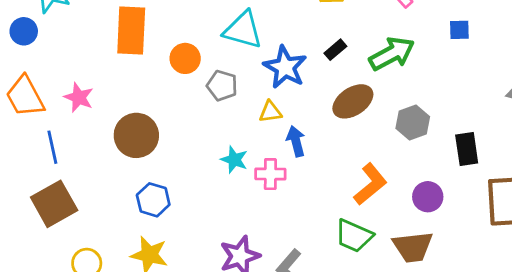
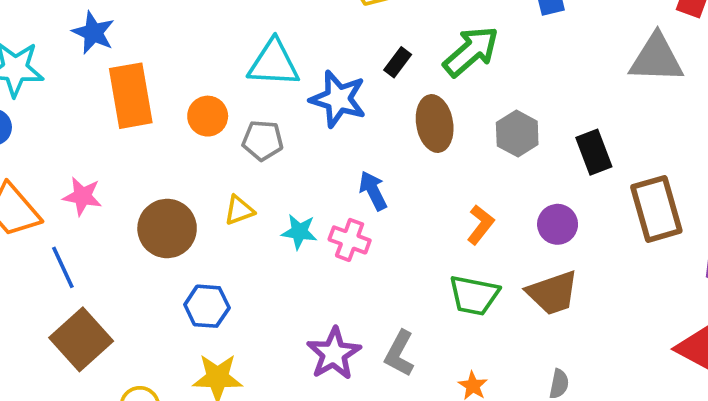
brown ellipse: (353, 101) -> (435, 124), turned -54
yellow triangle: (270, 112) -> (239, 210), moved
pink cross: (270, 174) -> (350, 240), turned 32
orange L-shape: (370, 184) -> (480, 225), size x0.7

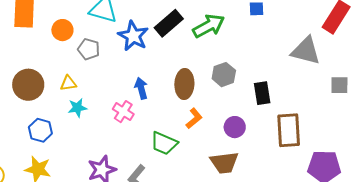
black rectangle: (398, 62) -> (169, 23), size x1.8
brown ellipse: (435, 124) -> (184, 84), moved
cyan star: (299, 232) -> (77, 108), moved, turned -30
green trapezoid: (474, 295) -> (164, 143), moved

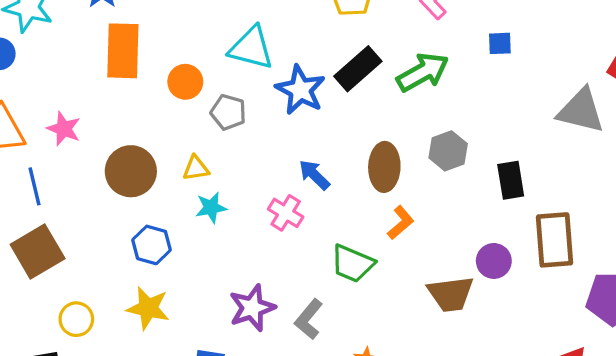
blue arrow: (141, 88) -> (314, 175), turned -30
purple circle: (235, 127) -> (494, 261), moved

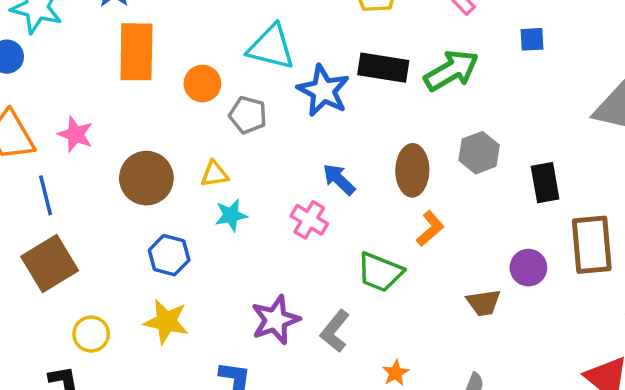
black rectangle: (358, 69) -> (383, 68), turned 51
brown trapezoid: (451, 294) -> (484, 303), size x0.7

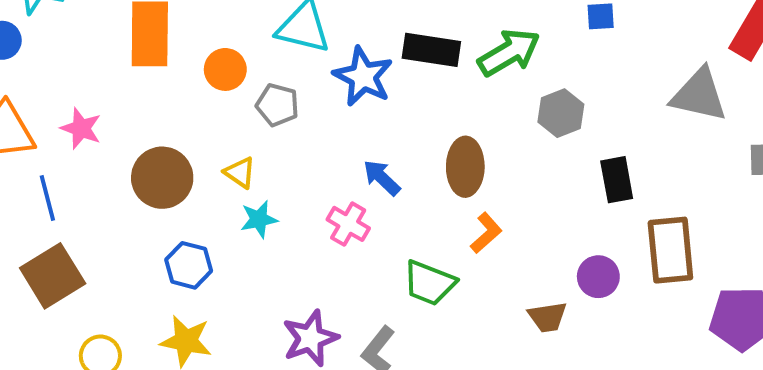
gray hexagon: (479, 153) -> (561, 113), moved
yellow triangle: (215, 174) -> (240, 173), turned 44

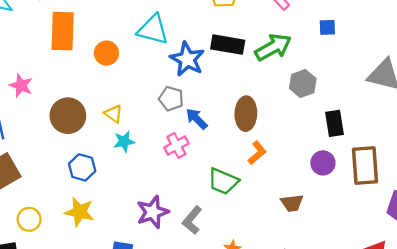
gray pentagon: (277, 105) -> (171, 99), moved
pink cross: (348, 224) -> (176, 146), turned 30
purple circle: (598, 277) -> (323, 163), moved

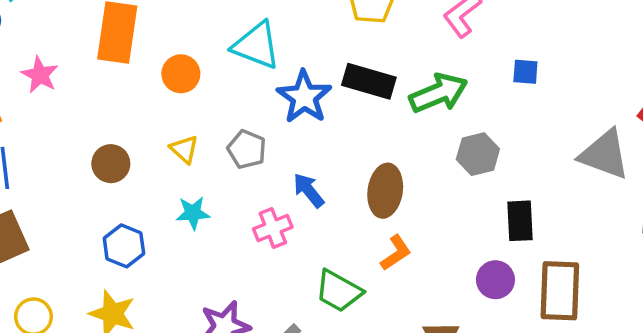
pink star: (21, 86) -> (40, 75), moved
gray pentagon: (171, 99) -> (247, 149), moved
yellow triangle: (114, 114) -> (184, 149), moved
brown circle: (68, 116) -> (111, 164), size x0.7

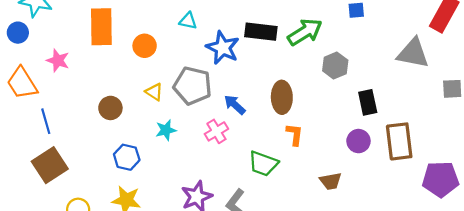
cyan triangle: (256, 45) -> (188, 21), size x0.6
gray pentagon: (247, 149) -> (193, 86), size x1.6
orange L-shape: (396, 253) -> (295, 134), turned -40

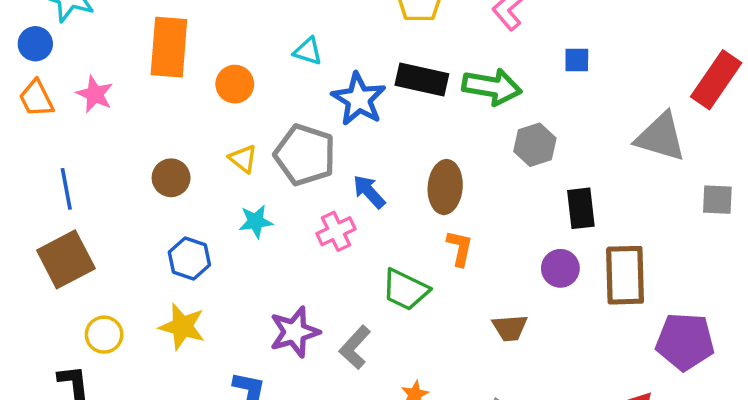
green arrow: (305, 32) -> (492, 87), turned 36
orange trapezoid: (22, 83) -> (36, 98), moved, size x0.7

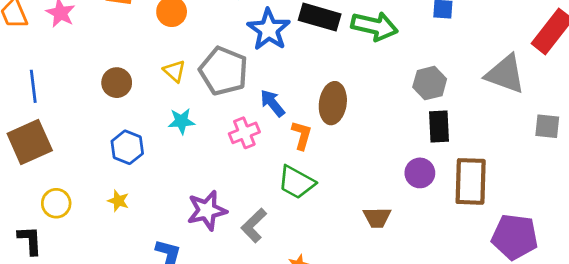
gray hexagon: (535, 145) -> (430, 83), moved
orange L-shape: (460, 248) -> (302, 135), moved
yellow star: (182, 327) -> (118, 201), size x0.6

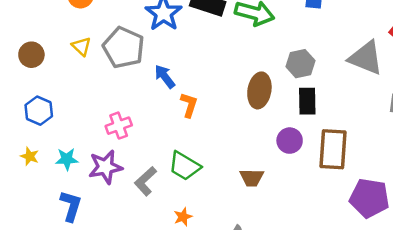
brown ellipse: (333, 103) -> (259, 90), moved
cyan star: (181, 121) -> (67, 159), moved
pink cross: (244, 133) -> (119, 126), moved
green trapezoid: (296, 182) -> (184, 166), moved

